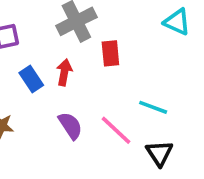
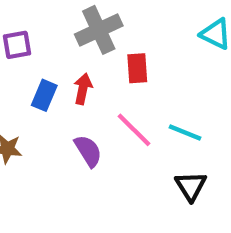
blue rectangle: (31, 79) -> (44, 95), turned 55
pink line: (116, 130) -> (134, 130), moved

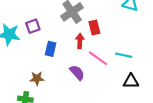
red arrow: (83, 89) -> (80, 41), moved
black triangle: (191, 186) -> (131, 81), turned -49

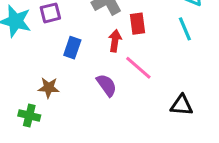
cyan line: (123, 55) -> (185, 29), moved, turned 49

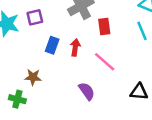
red arrow: (115, 41) -> (75, 47), moved
purple semicircle: (107, 85) -> (87, 91), moved

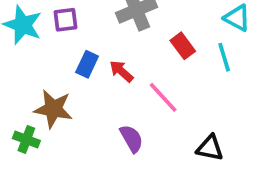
red rectangle: (104, 26) -> (183, 46), moved, turned -35
red arrow: (75, 47) -> (121, 71), turned -63
brown star: (33, 77) -> (53, 109), size x1.5

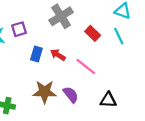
brown star: (53, 109) -> (45, 92), moved
black triangle: (210, 148) -> (108, 100), moved

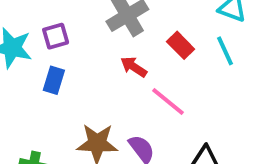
blue rectangle: (36, 54) -> (54, 80), moved
red arrow: (58, 55) -> (134, 67), moved

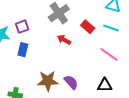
cyan line: (225, 51) -> (111, 28), turned -42
pink line: (168, 102) -> (109, 54), moved

